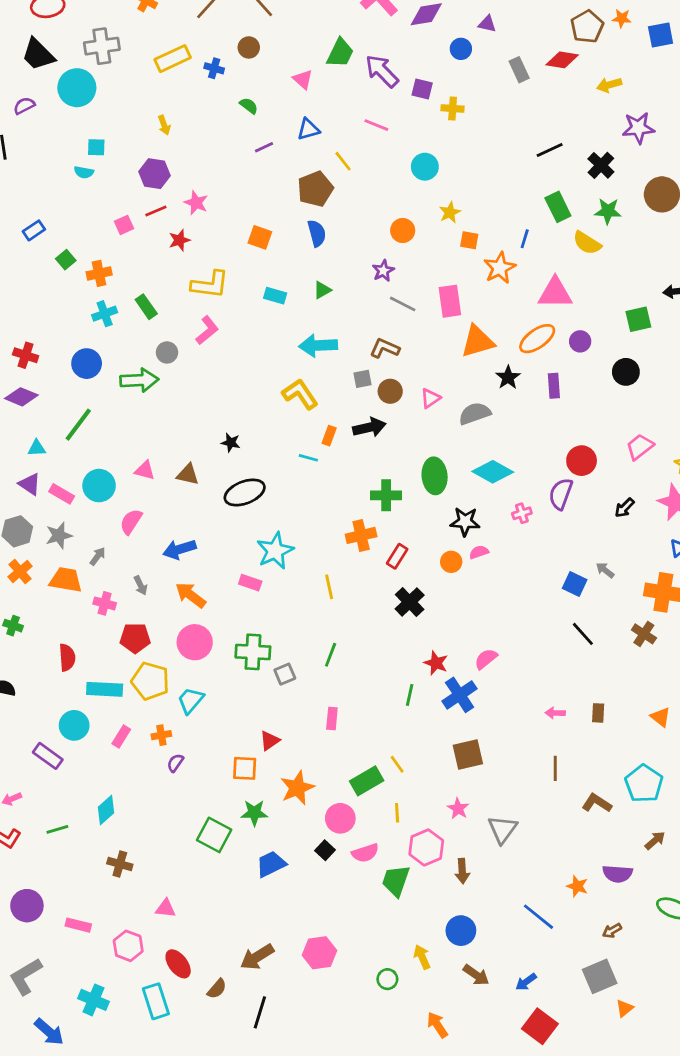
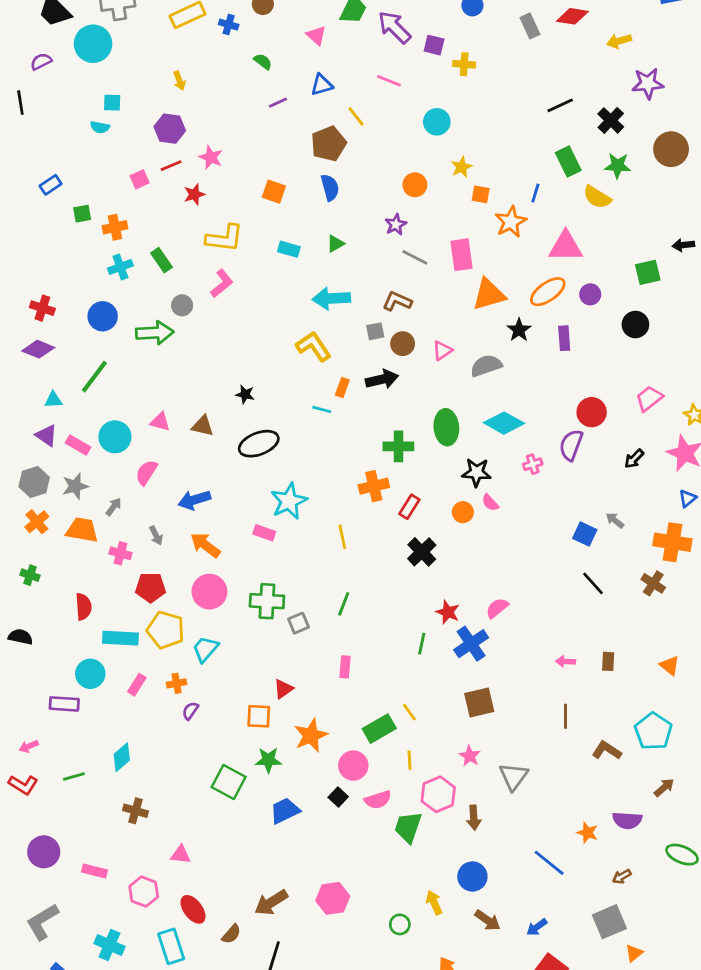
green square: (66, 260) -> (82, 214), turned 30
pink semicircle: (479, 552) -> (490, 503), turned -114
purple rectangle: (48, 756) -> (64, 704), turned -32

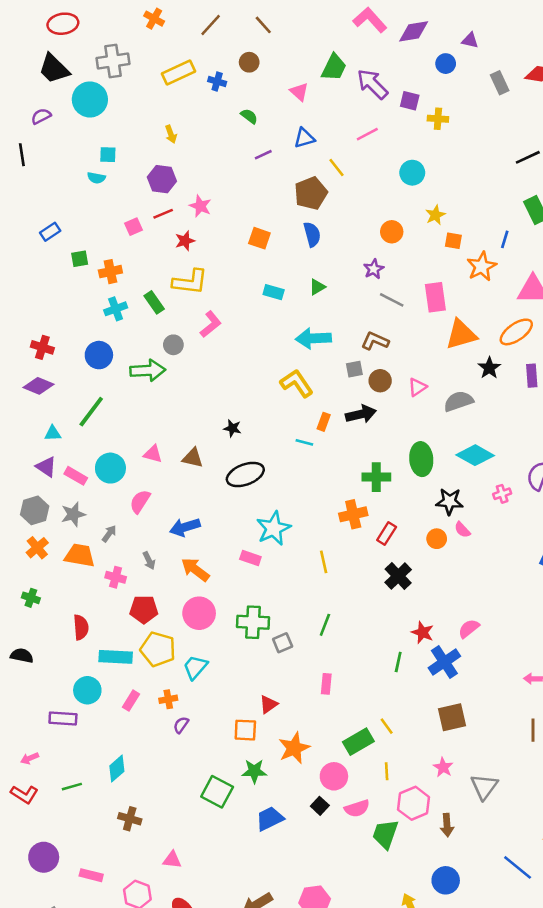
pink line: (389, 81) -> (367, 134), turned -50
yellow L-shape: (225, 238) -> (190, 282), moved

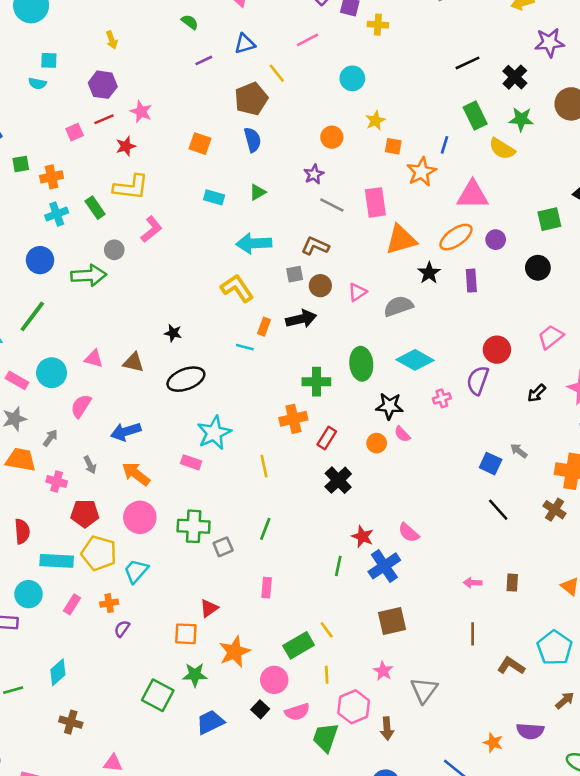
pink semicircle: (469, 629) -> (409, 533), turned -100

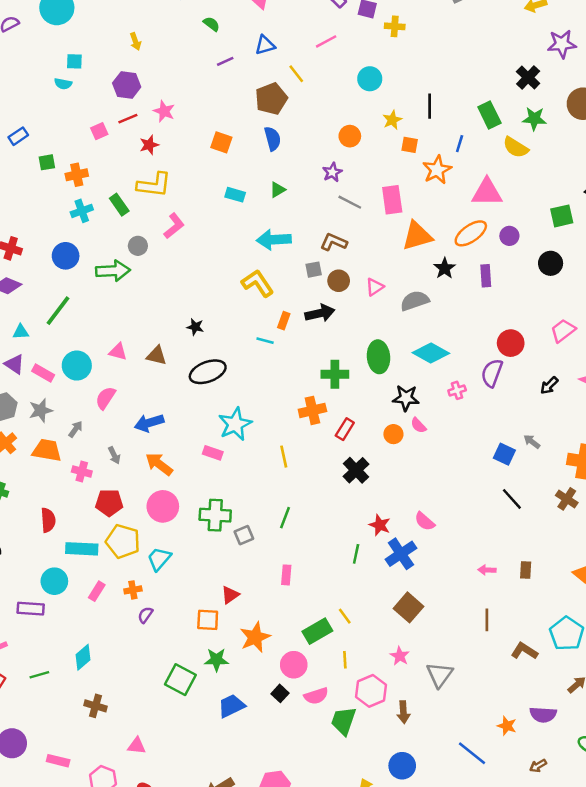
black line: (467, 63) -> (430, 106), moved, turned -65
brown square: (392, 621) -> (408, 607), turned -36

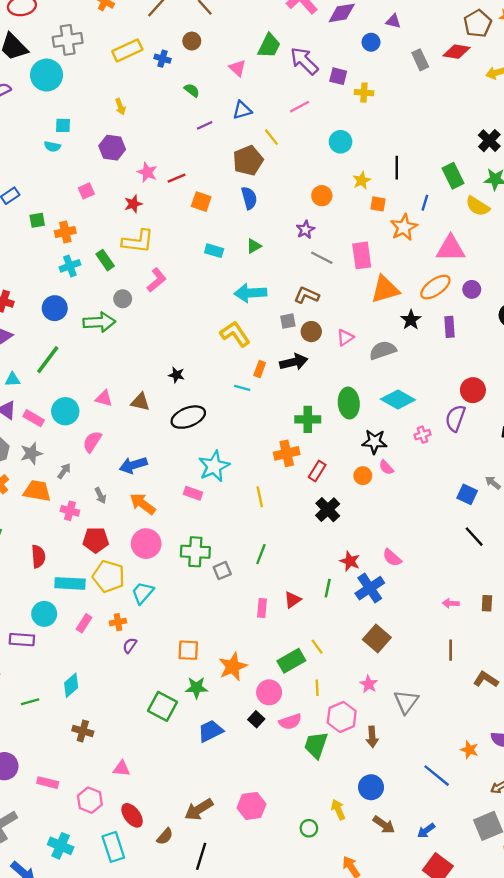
red line: (128, 119) -> (177, 178), moved
red triangle: (230, 595) -> (293, 600), moved

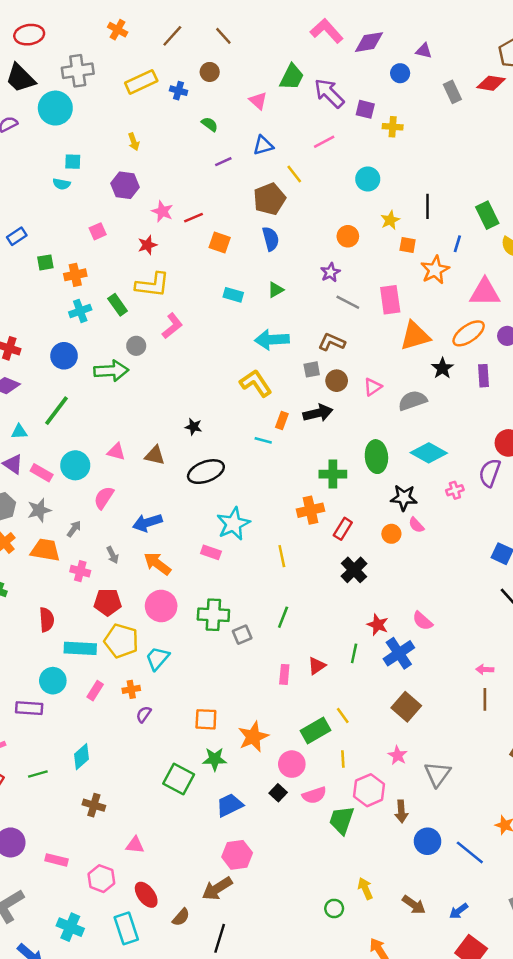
brown line: (451, 650) -> (485, 699), moved
blue circle: (371, 787) -> (427, 841), moved
pink hexagon: (252, 806) -> (237, 855), moved

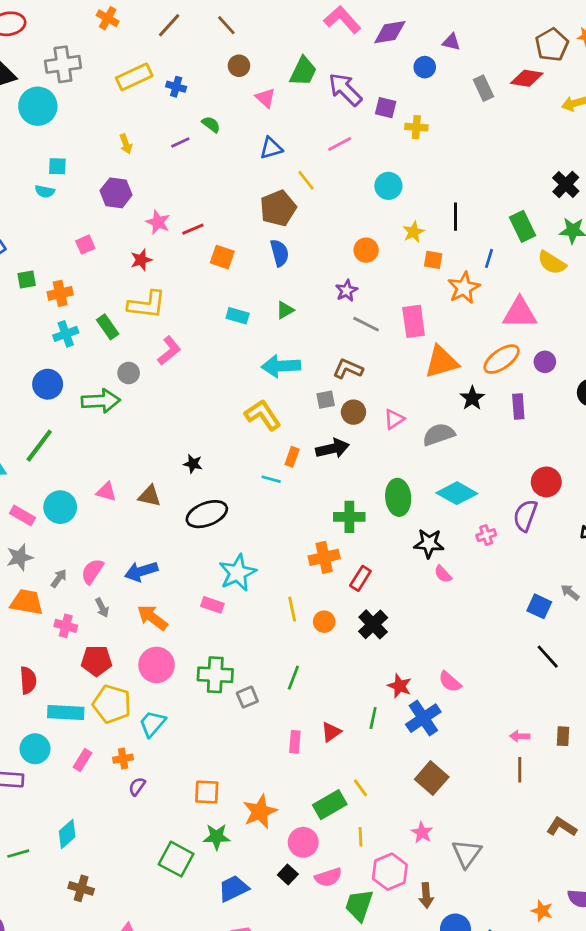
brown circle: (210, 72) -> (239, 66), moved
purple line: (223, 162) -> (180, 143), moved
pink semicircle: (104, 498) -> (92, 571), moved
orange circle: (391, 534) -> (324, 622), moved

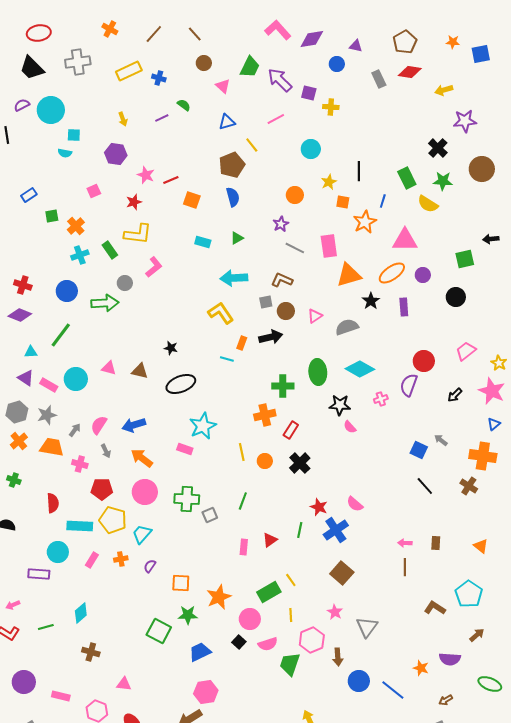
brown pentagon: (552, 45) -> (405, 42), moved
cyan circle: (38, 106) -> (51, 110), moved
orange cross: (60, 293) -> (76, 226), turned -30
purple semicircle: (137, 786) -> (150, 566), moved

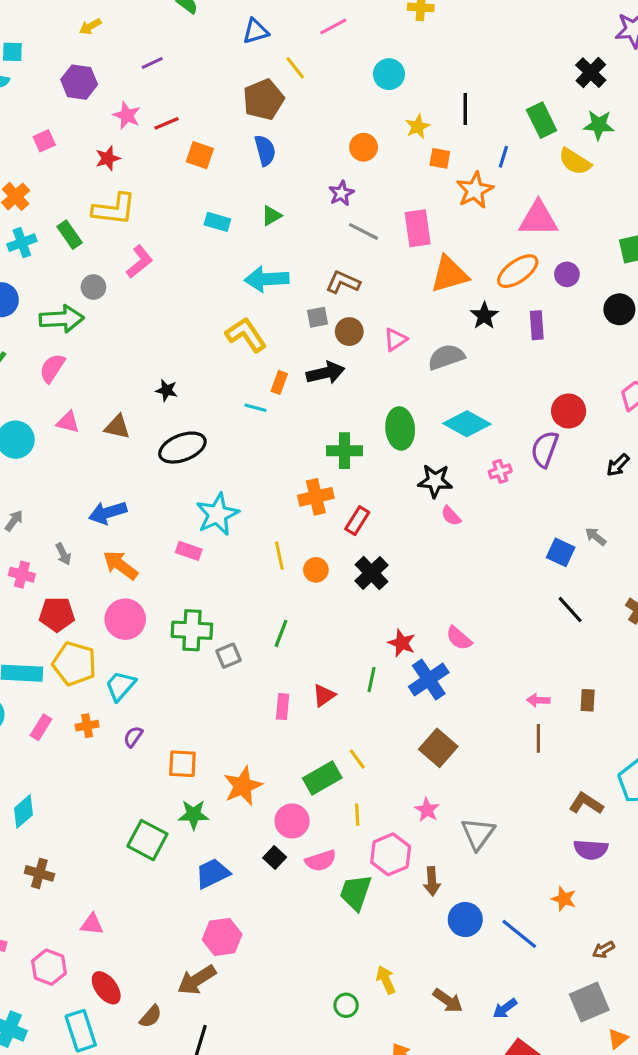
purple line: (162, 118) -> (152, 63), moved
yellow arrow: (123, 119) -> (90, 26), turned 80
pink semicircle: (99, 425) -> (52, 368), moved
purple semicircle: (450, 659) -> (591, 850), moved

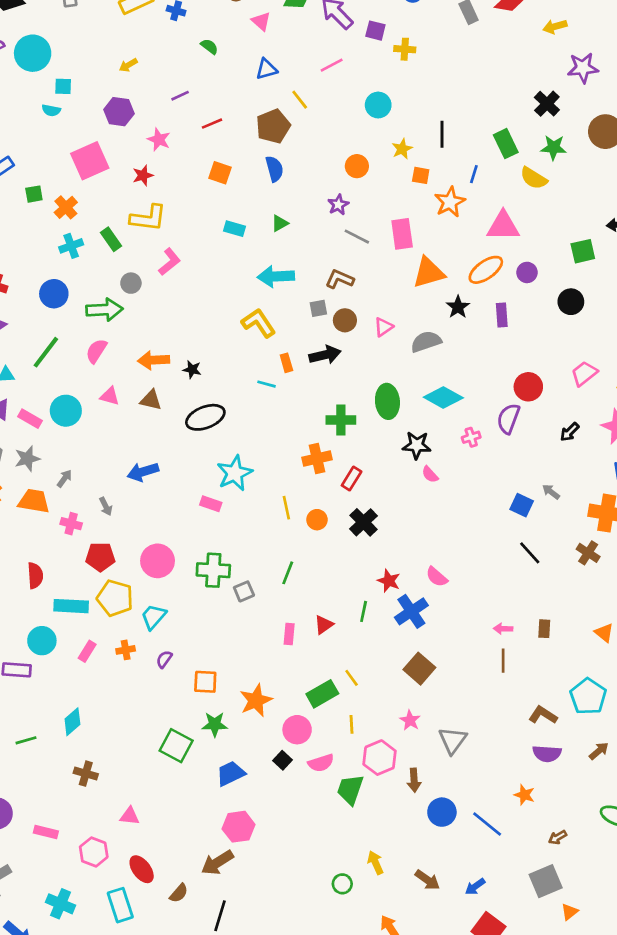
red line: (167, 123) -> (212, 124), moved
pink square: (44, 141) -> (90, 161), size x2.0
orange rectangle: (279, 382) -> (286, 363), turned -36
orange arrow: (120, 565) -> (154, 360), moved, turned -40

